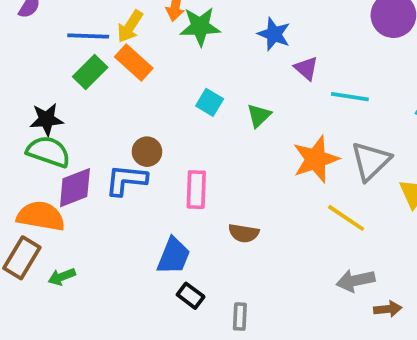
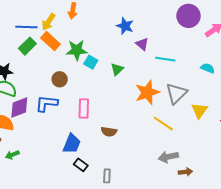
green star: (200, 27) -> (77, 50), moved
brown circle: (147, 152) -> (60, 79), moved

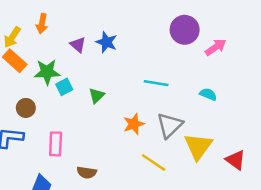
purple triangle: (142, 44) -> (78, 45), moved
cyan square: (91, 62) -> (64, 87), turned 32
orange star: (147, 92) -> (134, 124), size x0.7
yellow triangle: (200, 111) -> (198, 146), size x1.4

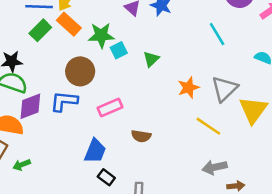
cyan line: (156, 83) -> (217, 34), moved, turned 50
brown circle: (26, 108) -> (80, 71), size x1.5
pink rectangle: (56, 144) -> (110, 107), turned 65

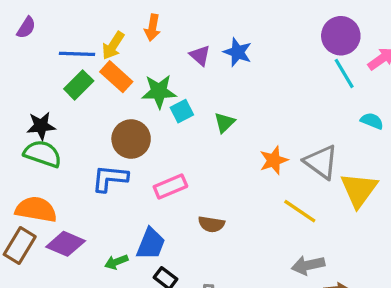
cyan line: (217, 34) -> (344, 73), moved
gray triangle: (225, 89) -> (321, 162), turned -40
purple diamond: (30, 106) -> (66, 244), moved, turned 44
green arrow: (22, 165) -> (116, 262), moved

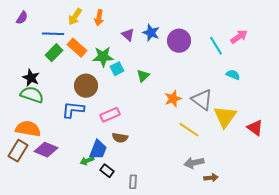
purple circle: (341, 36) -> (179, 41), moved
yellow arrow: (113, 46) -> (75, 17), moved
black star: (41, 126) -> (31, 78), turned 30
brown semicircle: (211, 224) -> (120, 138), moved
green arrow: (116, 262) -> (87, 161), moved

